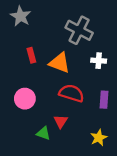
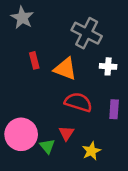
pink circle: (25, 99) -> (21, 134), moved, size x1.4
green triangle: (43, 133) -> (47, 146), turned 32
yellow star: (99, 138) -> (91, 151), moved

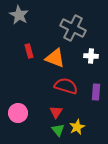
pink circle: (21, 134) -> (18, 113), size x0.7
green triangle: (47, 146) -> (58, 130), moved

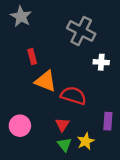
orange triangle: (55, 58) -> (46, 81), moved
purple rectangle: (96, 92) -> (108, 121), moved

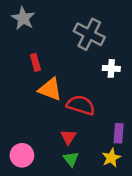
pink circle: (20, 126) -> (22, 155), moved
yellow star: (86, 141) -> (111, 158), moved

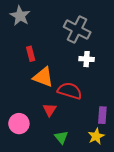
white cross: (111, 68) -> (87, 59), moved
red triangle: (68, 137) -> (50, 110), moved
pink circle: (22, 155) -> (19, 124), moved

